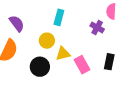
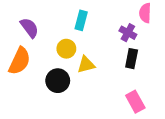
black rectangle: (109, 62) -> (132, 59), moved
pink rectangle: (82, 65) -> (135, 102), moved

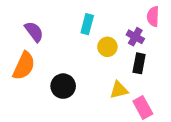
yellow circle: (66, 49) -> (107, 47), moved
yellow triangle: (86, 65) -> (119, 90), moved

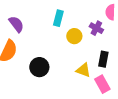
black rectangle: (139, 63) -> (103, 59), moved
yellow triangle: (119, 90) -> (83, 70), turned 35

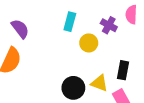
purple cross: (96, 28) -> (109, 25), moved
black circle: (39, 67) -> (73, 88), moved

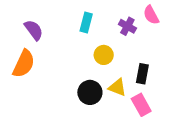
pink semicircle: (131, 15) -> (151, 15), turned -30
yellow circle: (89, 43) -> (104, 55), moved

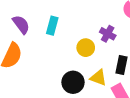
cyan rectangle: (86, 22) -> (52, 26), moved
purple cross: (127, 26) -> (108, 34), moved

